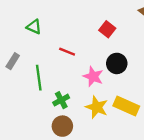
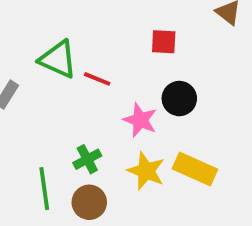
green triangle: (34, 27) -> (58, 59), moved, size x1.5
red square: (107, 29) -> (164, 42), turned -35
green line: (39, 78) -> (44, 189), moved

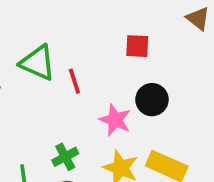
red line: (97, 79) -> (74, 81), turned 50

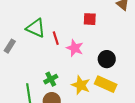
black circle: (152, 100) -> (107, 59), moved
pink star: (115, 120) -> (75, 48), moved

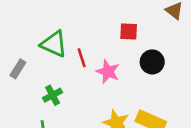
black circle: (107, 59) -> (152, 62), moved
green cross: (51, 79) -> (53, 95), moved

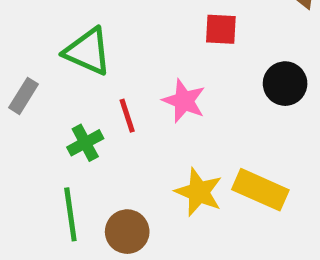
red line: (82, 58) -> (127, 116), moved
black circle: (152, 62) -> (285, 84), moved

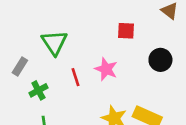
green triangle: (88, 51) -> (54, 43), turned 32
green cross: (85, 143) -> (38, 90), moved

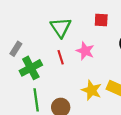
green triangle: (54, 43) -> (61, 27), moved
green cross: (38, 90) -> (31, 68), size x1.5

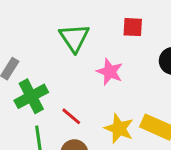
red line: (61, 57) -> (71, 116), moved, turned -32

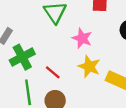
yellow star: (119, 129) -> (89, 66), moved

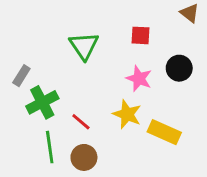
pink star: (82, 38) -> (139, 79), moved

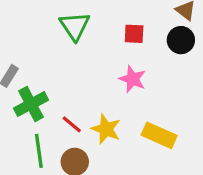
green triangle: (84, 46) -> (75, 26), moved
black circle: (179, 68) -> (181, 40), moved
yellow star: (127, 114) -> (106, 129), moved

